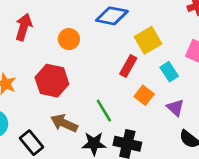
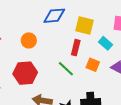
yellow square: (148, 40) -> (84, 25), turned -30
green line: (104, 111) -> (66, 69), moved

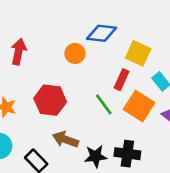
orange circle: (29, 40) -> (75, 53), moved
orange square: (93, 65) -> (139, 106), size x1.6

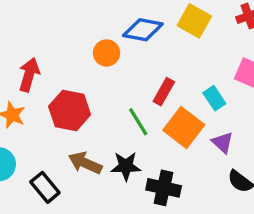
red arrow: (19, 52) -> (29, 75), moved
yellow square: (138, 53) -> (194, 21), moved
black star: (96, 156) -> (126, 166), moved

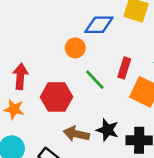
green line: (138, 122) -> (95, 80), moved
black star: (126, 166) -> (107, 130), turned 30

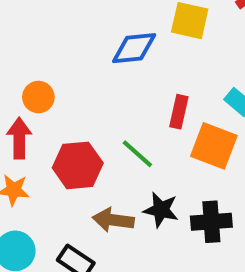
orange circle: (75, 48) -> (38, 97), moved
green line: (95, 80) -> (137, 154), moved

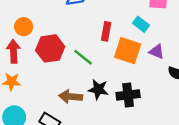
red hexagon: (78, 165) -> (50, 48), moved

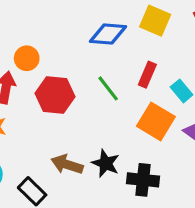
red rectangle: (106, 31) -> (147, 75), moved
green line: (83, 57) -> (108, 88), moved

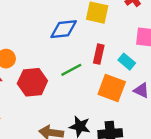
green line: (108, 88) -> (71, 70), turned -70

